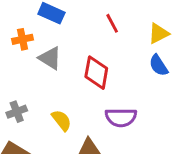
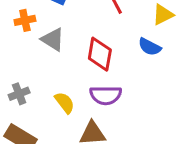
blue semicircle: (159, 65) -> (150, 47), moved, turned -30
purple semicircle: (121, 117) -> (106, 95), moved

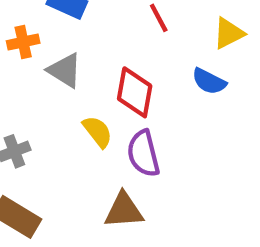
purple semicircle: (106, 95) -> (143, 153), turned 76
yellow semicircle: (65, 103) -> (97, 132), moved

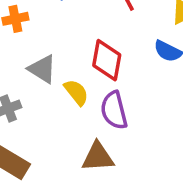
gray triangle: (65, 70) -> (42, 69), moved

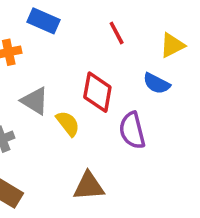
purple semicircle: (114, 110) -> (132, 130), moved

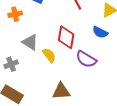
purple semicircle: (132, 130) -> (86, 59), turned -45

